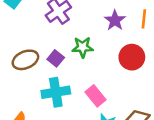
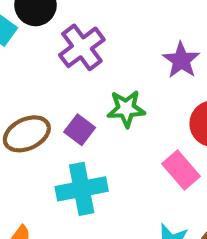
pink rectangle: (96, 96) -> (181, 170), moved

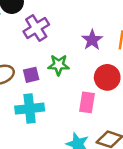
purple square: (80, 130) -> (31, 75), turned 35
pink rectangle: (181, 170) -> (87, 102), turned 45

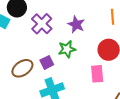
purple star: (92, 40) -> (76, 24), moved

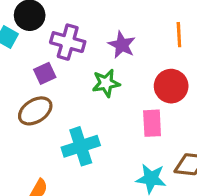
purple cross: (42, 24) -> (68, 42), turned -30
purple square: (47, 62) -> (45, 73), moved

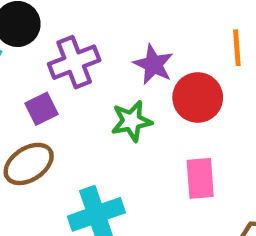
purple cross: (68, 42) -> (74, 62), turned -36
red circle: (171, 86) -> (198, 98), moved

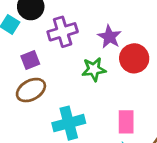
purple square: (41, 109) -> (30, 60), moved
pink rectangle: (200, 178) -> (126, 122), moved

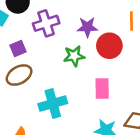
purple star: (109, 37) -> (87, 27), turned -30
pink rectangle: (126, 122) -> (102, 89), moved

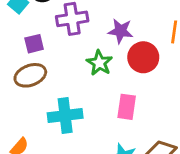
green star: (74, 56) -> (99, 63), turned 30

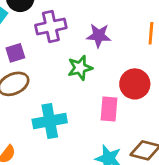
red circle: (143, 57) -> (135, 84), moved
green star: (99, 63) -> (80, 68), turned 30

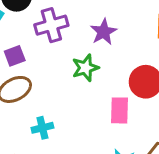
purple star: (99, 36) -> (104, 32), turned -30
cyan cross: (50, 121) -> (42, 128), moved, size x0.6

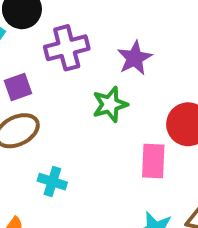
cyan cross: (42, 128) -> (52, 182), turned 30

